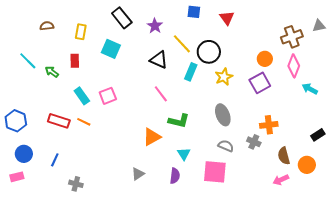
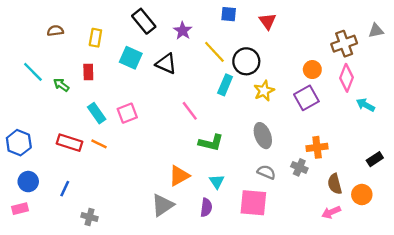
black triangle: (159, 60) -> (166, 64), moved
orange triangle: (152, 137) -> (179, 176), moved
gray triangle: (138, 174) -> (163, 205), size x1.5

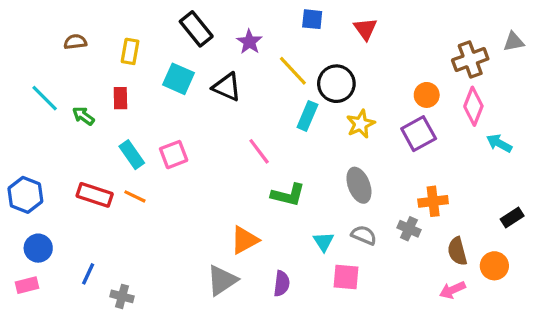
cyan triangle: (217, 182) -> (324, 242), moved
blue line: (65, 189) -> (88, 274), moved
pink square: (253, 203) -> (346, 277), size x0.7

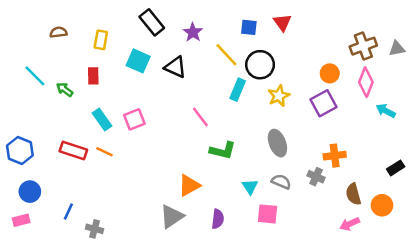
blue square: (312, 19) -> (249, 27), moved
gray triangle: (514, 42) -> (397, 49), moved

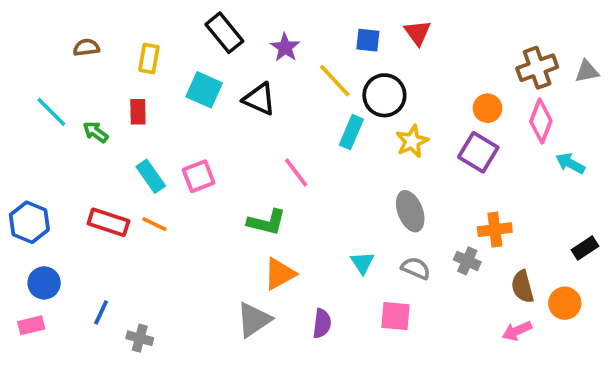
purple square: (323, 103) -> (478, 152), turned -30
green L-shape: (223, 151) -> (267, 222), moved
cyan triangle: (250, 187) -> (362, 263), moved

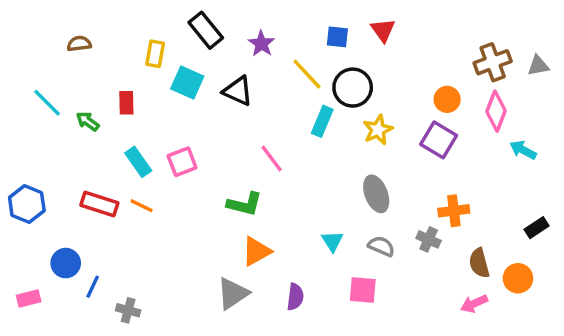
yellow rectangle: (149, 58) -> (155, 54), moved
blue circle: (44, 283) -> (66, 263), moved

